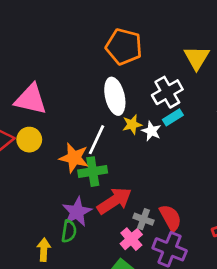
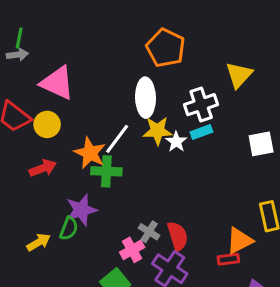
yellow star: (132, 124) -> (157, 131), size x1.4
red arrow: (114, 201) -> (43, 168), moved, size x0.7
yellow arrow: (44, 250) -> (39, 242), turned 45

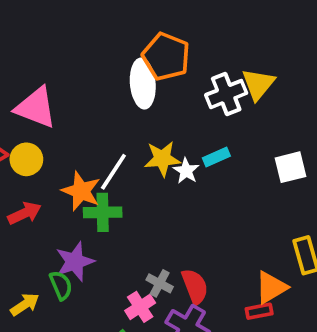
white ellipse: (146, 98) -> (143, 84), moved
white cross: (201, 105) -> (226, 94), moved
green semicircle: (69, 228) -> (61, 285), turned -40

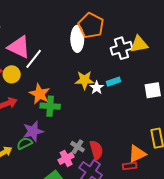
yellow triangle: (258, 84) -> (139, 44), turned 36
white line: (113, 172) -> (34, 59), moved
green semicircle: (61, 285) -> (25, 143), turned -98

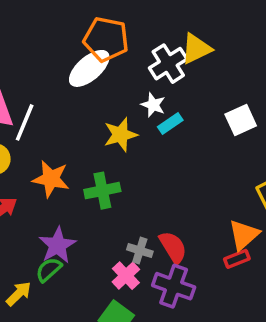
white ellipse: (77, 39) -> (89, 68), turned 65
white star: (97, 88) -> (153, 105), moved
green cross: (50, 106) -> (102, 191), moved

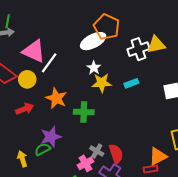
white star: (153, 105) -> (94, 68), moved
yellow arrow: (19, 294) -> (22, 159), turned -77

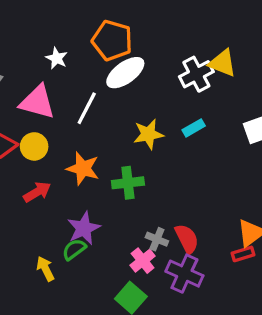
orange pentagon: (107, 27) -> (112, 40), moved
yellow triangle: (156, 45) -> (222, 63), turned 42
white line: (49, 63) -> (87, 108), moved
white star: (94, 68) -> (57, 58), moved

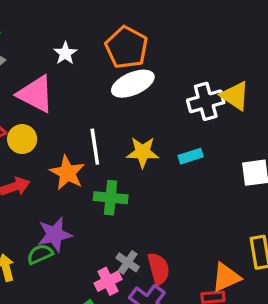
white line: (87, 108) -> (95, 147), moved, turned -48

